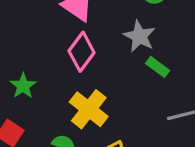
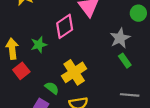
pink diamond: (82, 52) -> (65, 26), moved

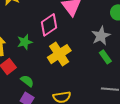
yellow cross: (74, 72) -> (59, 54), moved
green semicircle: (52, 88) -> (27, 81), moved

